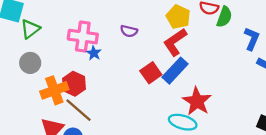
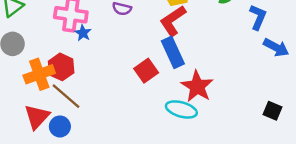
blue rectangle: (175, 71) -> (173, 52), turned -68
red square: (151, 73) -> (146, 71), moved

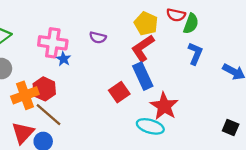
blue L-shape: (258, 17) -> (195, 54), moved

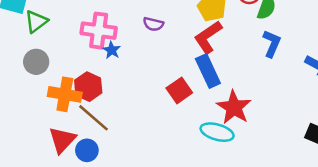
orange cross: (25, 95) -> (65, 94), turned 30

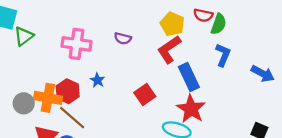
blue star: (112, 50) -> (97, 80), moved
gray circle: (36, 62) -> (24, 103), moved
blue rectangle: (208, 71) -> (189, 77), moved

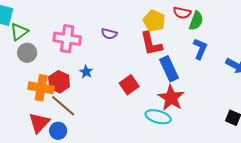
red L-shape: (169, 49) -> (151, 44), turned -68
gray circle: (24, 103) -> (27, 53), moved

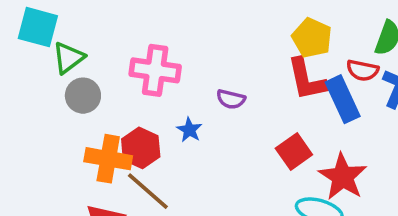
red semicircle: (182, 13) -> (362, 70), moved
purple semicircle: (109, 34) -> (231, 99), moved
blue rectangle: (169, 69) -> (343, 99), moved
red square: (129, 85) -> (294, 151), moved

